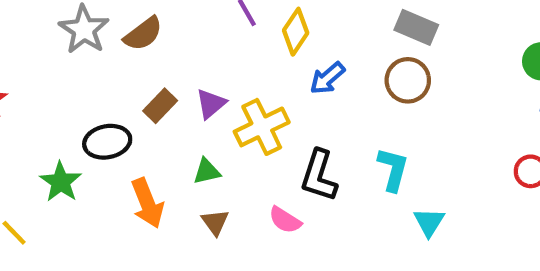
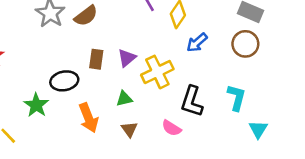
brown rectangle: (160, 106) -> (96, 59), turned -36

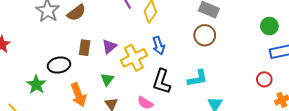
blue arrow: (197, 43) -> (159, 46), moved, turned -66
cyan L-shape: (236, 97) -> (198, 78), turned 65
green triangle: (124, 99) -> (107, 79), turned -40

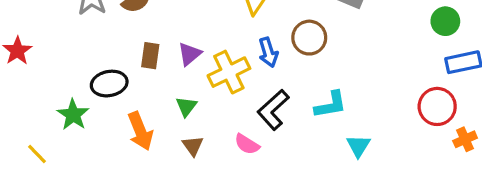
brown circle: (205, 35) -> (309, 38), moved
red circle: (264, 79) -> (437, 106), size x1.5
black L-shape: (162, 81) -> (273, 110), turned 30

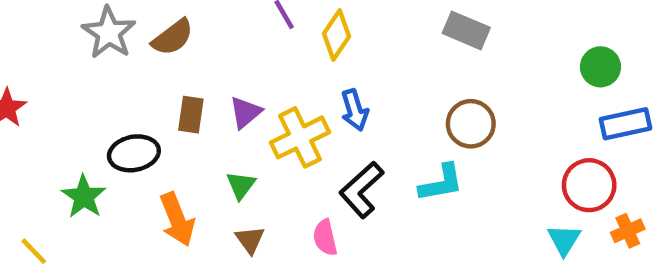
brown circle: (309, 38) -> (471, 124), moved
pink semicircle: (247, 144) -> (325, 238), turned 45
cyan triangle: (358, 146) -> (564, 240), moved

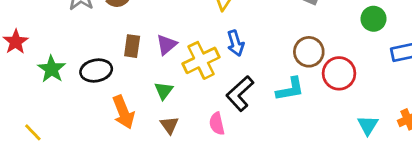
green circle: (600, 67) -> (374, 19), moved
red circle: (589, 185) -> (339, 73), moved
green star: (84, 197) -> (52, 69), moved

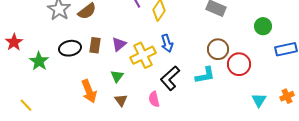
black ellipse: (96, 70) -> (70, 48), moved

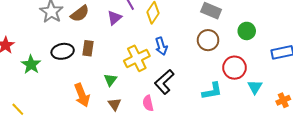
green circle: (263, 26) -> (247, 31), moved
purple triangle: (119, 44) -> (114, 18), moved
brown circle: (218, 49) -> (208, 40), moved
cyan L-shape: (205, 75) -> (212, 91), moved
cyan triangle: (259, 100) -> (255, 87), moved

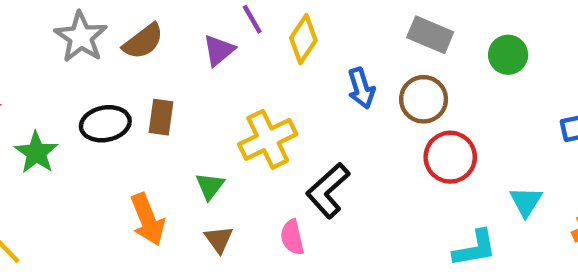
green circle: (247, 31) -> (508, 55), moved
blue arrow: (161, 46) -> (361, 88), moved
red circle: (234, 68) -> (450, 157), moved
cyan L-shape: (212, 91) -> (475, 248), moved

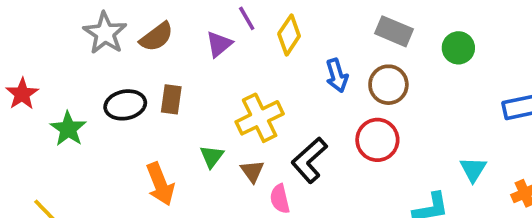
red circle: (450, 157) -> (377, 140), moved
brown triangle: (219, 239) -> (252, 171), moved

